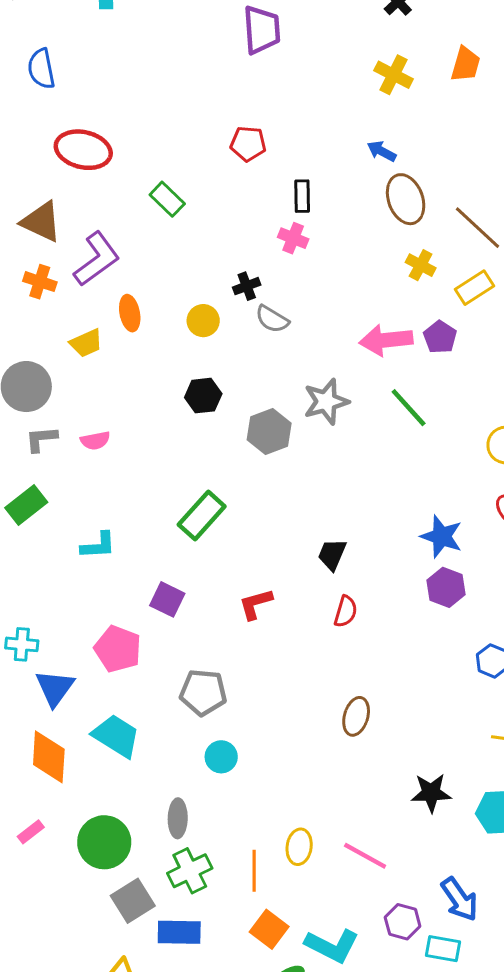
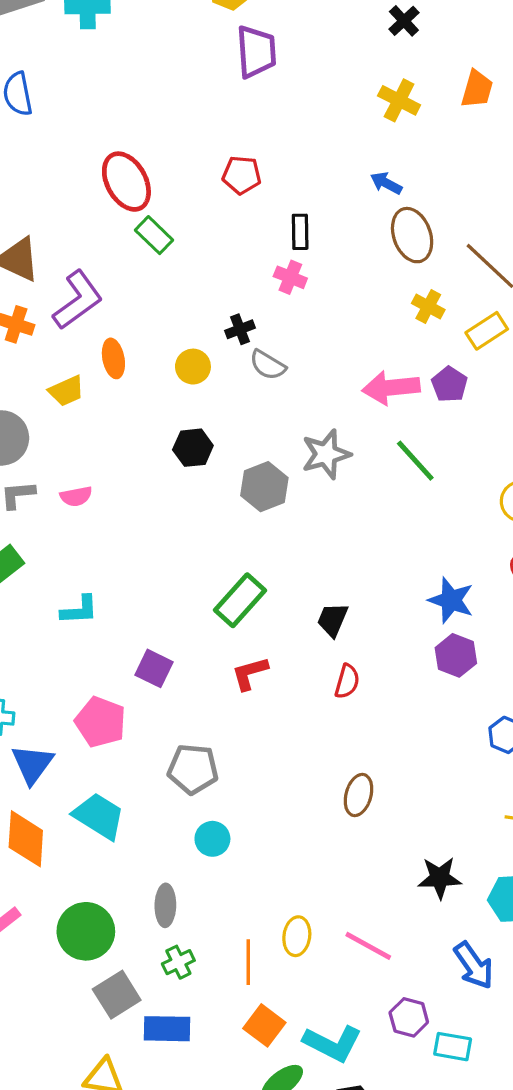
red ellipse: (83, 150) -> (126, 182), moved, turned 48
green rectangle: (202, 515) -> (240, 600), moved
green cross: (190, 871) -> (178, 962), size x0.7
blue arrow: (460, 899) -> (474, 965), moved

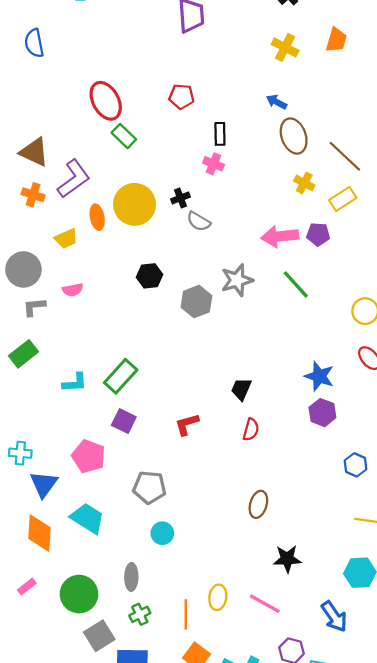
yellow circle: (193, 367) -> (135, 204), moved, size x1.8
purple pentagon: (449, 384) -> (318, 234), turned -30
pink semicircle: (76, 496) -> (73, 290), moved
green rectangle: (240, 600) -> (121, 376), moved
black star: (440, 878) -> (287, 559), moved

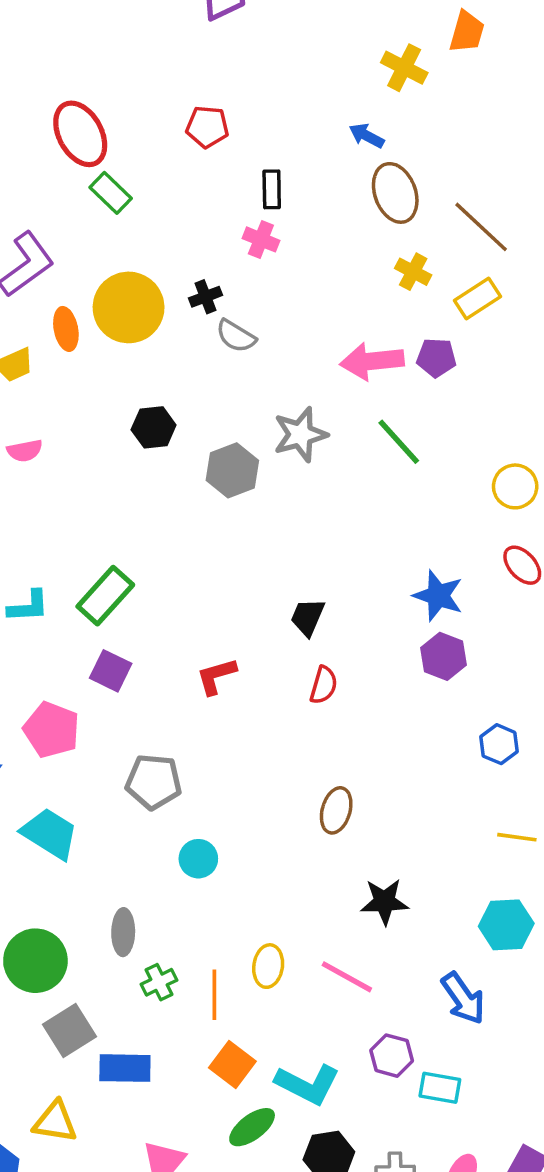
yellow cross: (285, 47) -> (404, 68), moved
cyan circle: (162, 533) -> (198, 859), moved
green cross: (140, 614) -> (159, 982), moved

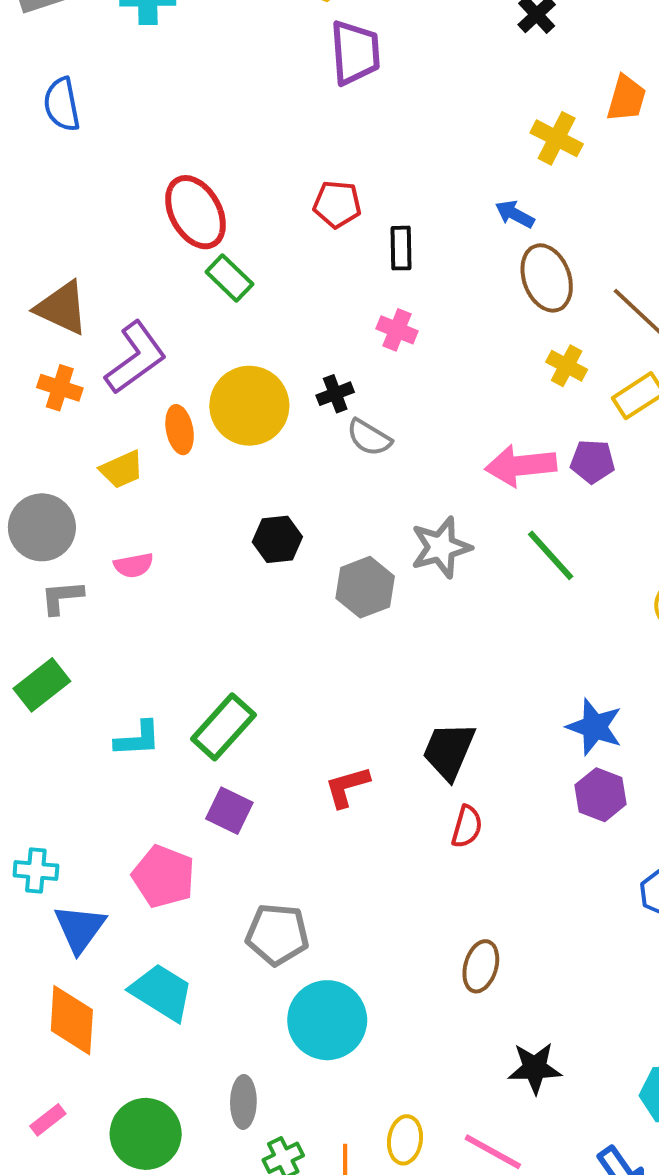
black rectangle: (272, 189) -> (401, 248), moved
black trapezoid: (308, 617) -> (449, 751), size x1.4
red L-shape: (216, 676) -> (347, 787), moved
cyan circle: (198, 859) -> (327, 1020), size x1.8

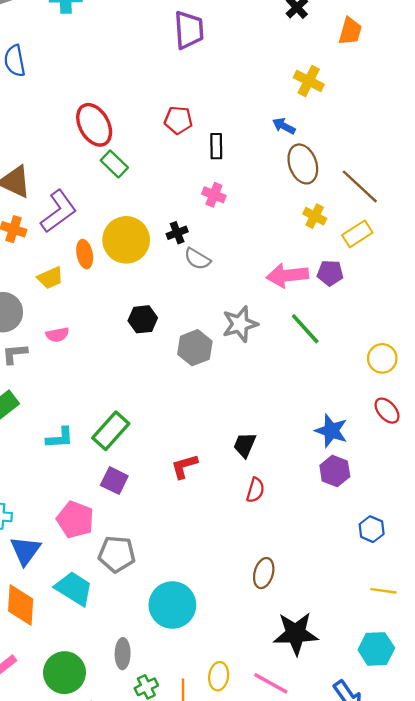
orange trapezoid: (626, 98) -> (350, 31), moved
black trapezoid: (449, 751) -> (245, 445), size x0.7
gray pentagon: (277, 934) -> (117, 554), moved
black star: (535, 1068) -> (296, 633), size x1.4

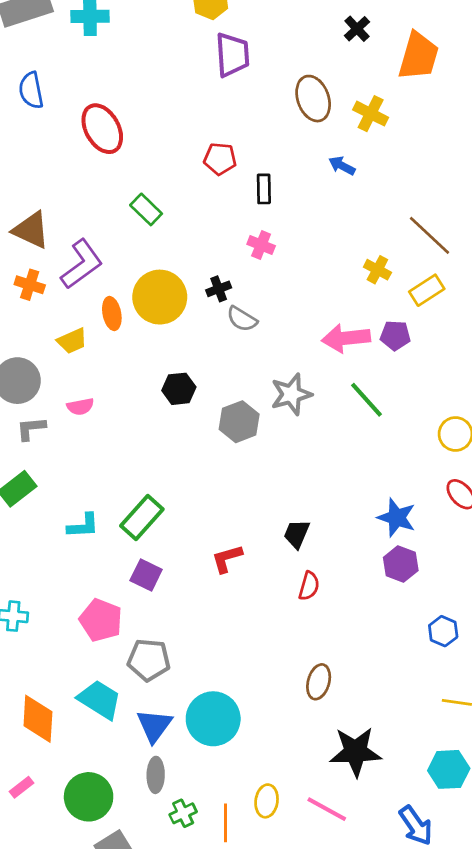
orange trapezoid: (350, 31) -> (419, 56), size x1.5
red ellipse: (94, 125) -> (102, 129), moved
brown ellipse: (303, 164) -> (313, 99), moved
blue triangle: (25, 550) -> (154, 726), moved

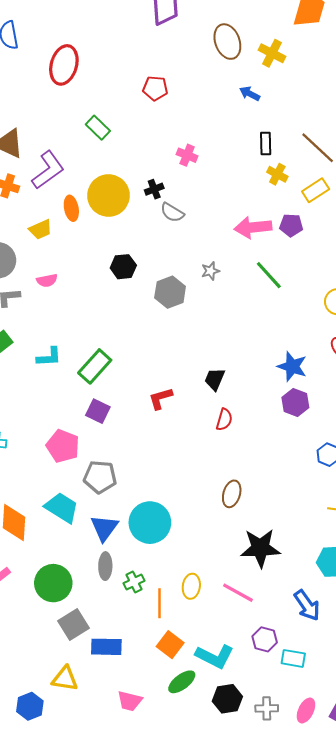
red ellipse: (102, 129) -> (64, 65), turned 45
black rectangle: (264, 189) -> (266, 143), moved
gray star: (291, 394) -> (210, 271), size x0.6
cyan L-shape: (83, 526) -> (49, 357), moved
green cross: (183, 813) -> (134, 582), moved

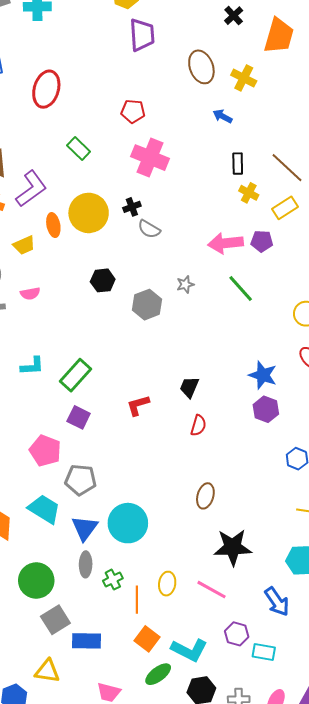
pink cross: (187, 155) -> (150, 158), moved, size x1.8

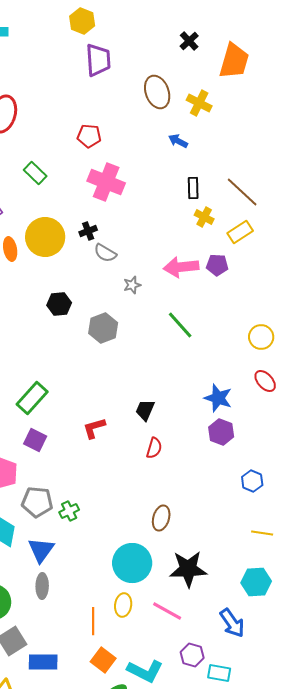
gray star: (185, 284) -> (132, 285), moved
green line: (241, 288) -> (180, 325), moved
cyan circle: (128, 523) -> (132, 563), moved
green cross: (113, 580) -> (69, 511), moved

